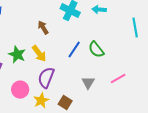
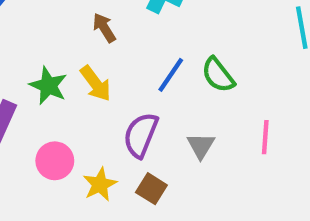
purple semicircle: (46, 78) -> (141, 135), moved
pink line: (118, 79) -> (265, 137), turned -56

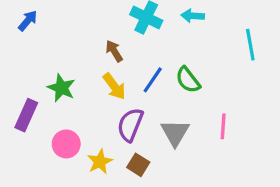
brown arrow: (104, 28) -> (114, 51), moved
yellow arrow: (96, 83) -> (114, 86), moved
gray triangle: (201, 146) -> (175, 133), size x1.4

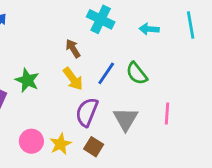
cyan arrow: (193, 16) -> (149, 29), moved
cyan line: (250, 45) -> (191, 25), moved
pink circle: (66, 144) -> (31, 141), moved

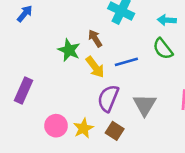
blue line: (106, 73) -> (126, 62), turned 40
green semicircle: (137, 73) -> (163, 49), moved
green star: (27, 80) -> (69, 50), moved

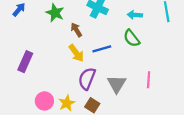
green star: (69, 50) -> (55, 13), moved
purple rectangle: (23, 91) -> (25, 62), moved

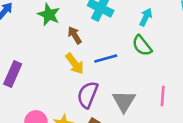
cyan arrow: (135, 15) -> (146, 17), turned 112

